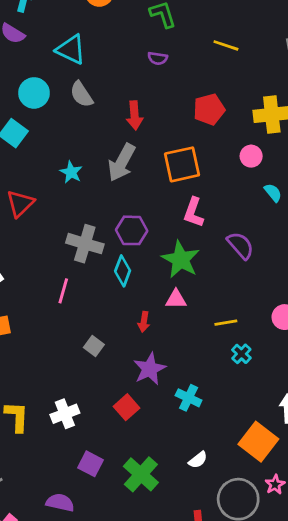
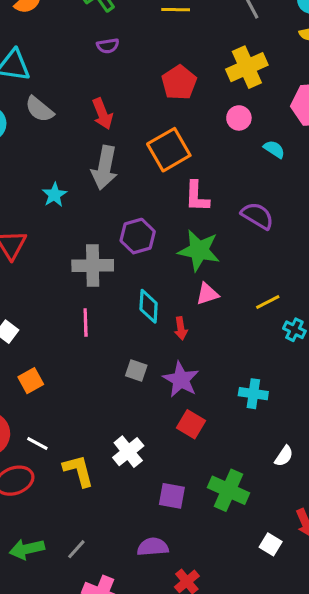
cyan star: (71, 172) -> (54, 195), turned 30
cyan diamond: (123, 271) -> (149, 306), moved
purple star: (150, 369) -> (181, 379), moved

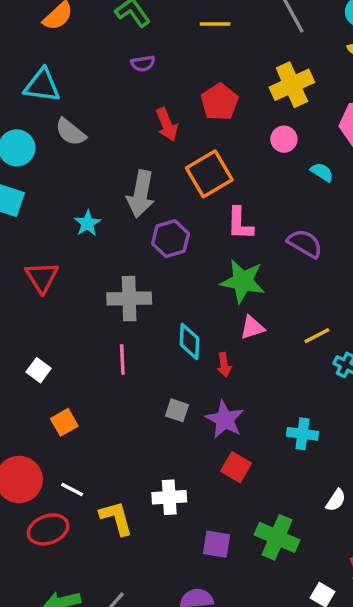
red arrow: (102, 114) -> (167, 125), moved
purple hexagon: (138, 236) -> (171, 239), moved
white cross: (128, 452) -> (169, 497), turned 36

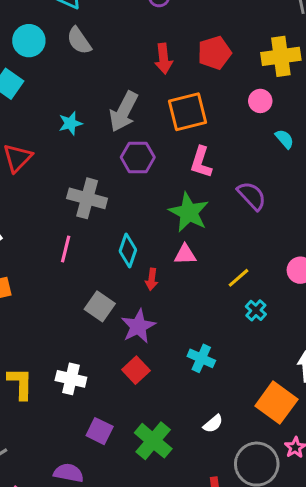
yellow line: (317, 336) -> (239, 278), turned -30
gray square: (177, 410) -> (100, 306), size x1.4

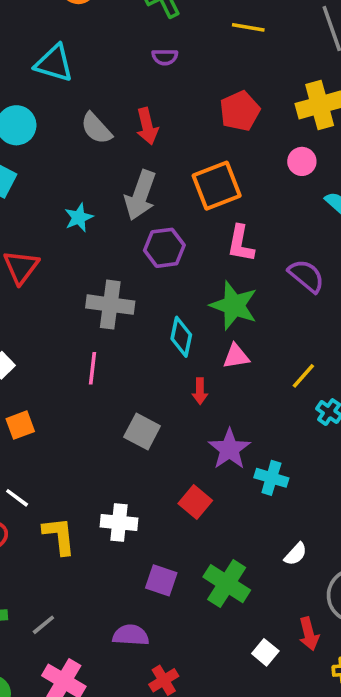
gray semicircle: (79, 41) -> (96, 128), moved
red arrow: (164, 59) -> (147, 126), moved
cyan diamond: (128, 251) -> (181, 337), moved
purple star: (138, 326) -> (229, 449), moved

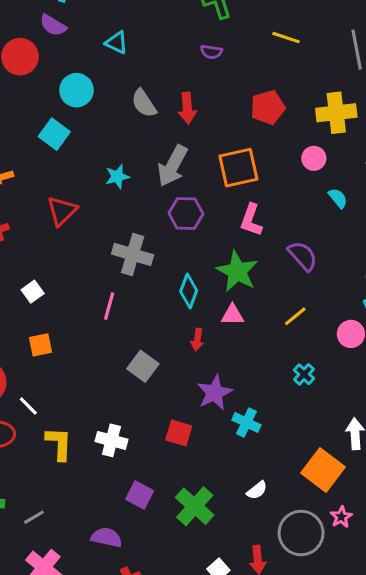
cyan triangle: (54, 63) -> (117, 43), size x0.7
yellow line: (303, 376) -> (295, 316), moved
red square: (195, 502) -> (179, 433), turned -32

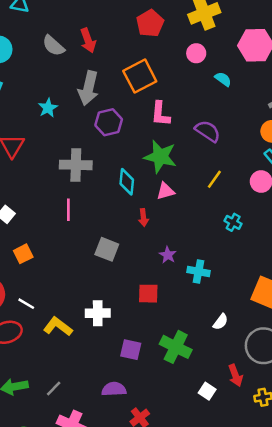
purple star: (215, 393) -> (168, 255), size x0.6
yellow L-shape: (59, 444) -> (58, 326), turned -40

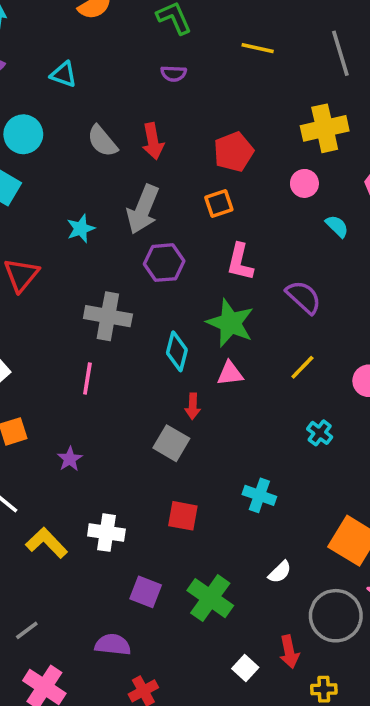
red pentagon: (150, 23) -> (234, 152), moved
orange square: (140, 76) -> (219, 203), size x0.6
gray square: (107, 249) -> (171, 443), moved
purple star: (168, 255) -> (70, 459), moved

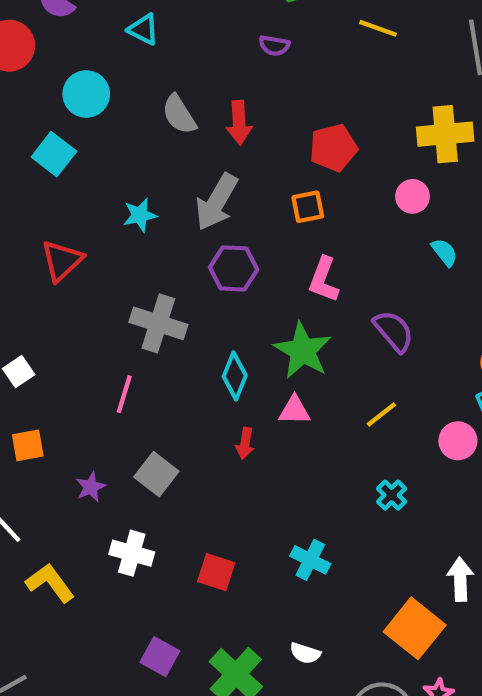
gray square: (171, 443) -> (156, 474), moved
white cross: (106, 533) -> (132, 553), moved
white semicircle: (280, 572) -> (305, 653), moved, turned 55

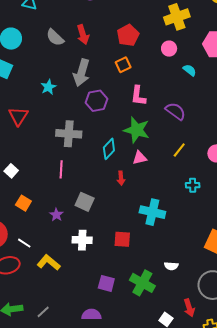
cyan diamond: (235, 376) -> (109, 149), turned 35
orange square: (28, 445) -> (23, 203), turned -35
cyan cross: (392, 495) -> (193, 185), turned -32
cyan cross: (310, 560) -> (152, 212), moved, size x1.4

